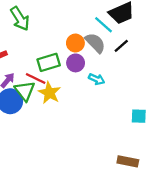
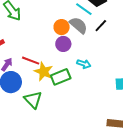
green rectangle: (49, 62) -> (61, 77), moved
cyan arrow: (97, 79) -> (84, 64), moved
green triangle: (25, 91) -> (33, 100), moved

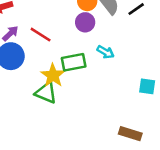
yellow star: (44, 72) -> (53, 75), moved
green triangle: (33, 100) -> (46, 93), moved, turned -36

